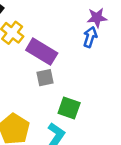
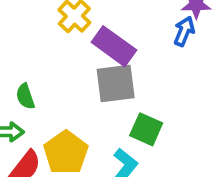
gray square: (45, 78) -> (116, 84), size x1.6

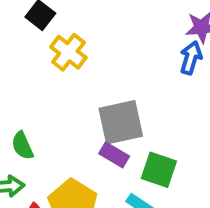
purple rectangle: (114, 46) -> (114, 155), moved, size x0.6

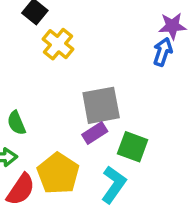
purple rectangle: (114, 155) -> (95, 133), turned -65

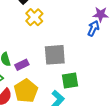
purple rectangle: (95, 133) -> (22, 65), moved
green square: (133, 147) -> (70, 80), turned -36

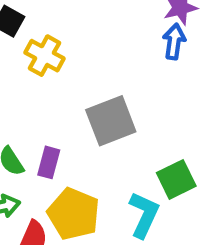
purple rectangle: (22, 65) -> (49, 162), turned -32
green square: (70, 80) -> (176, 179), moved

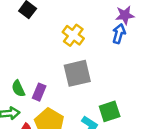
yellow cross: (44, 56) -> (73, 35), moved

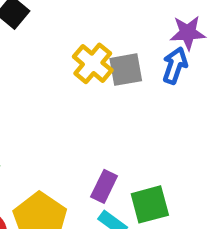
gray square: (77, 73) -> (126, 70), moved, size x0.7
purple rectangle: (39, 92) -> (104, 186), moved

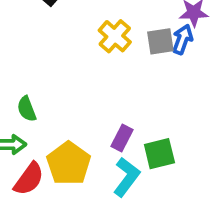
gray square: (126, 70) -> (160, 41), moved

